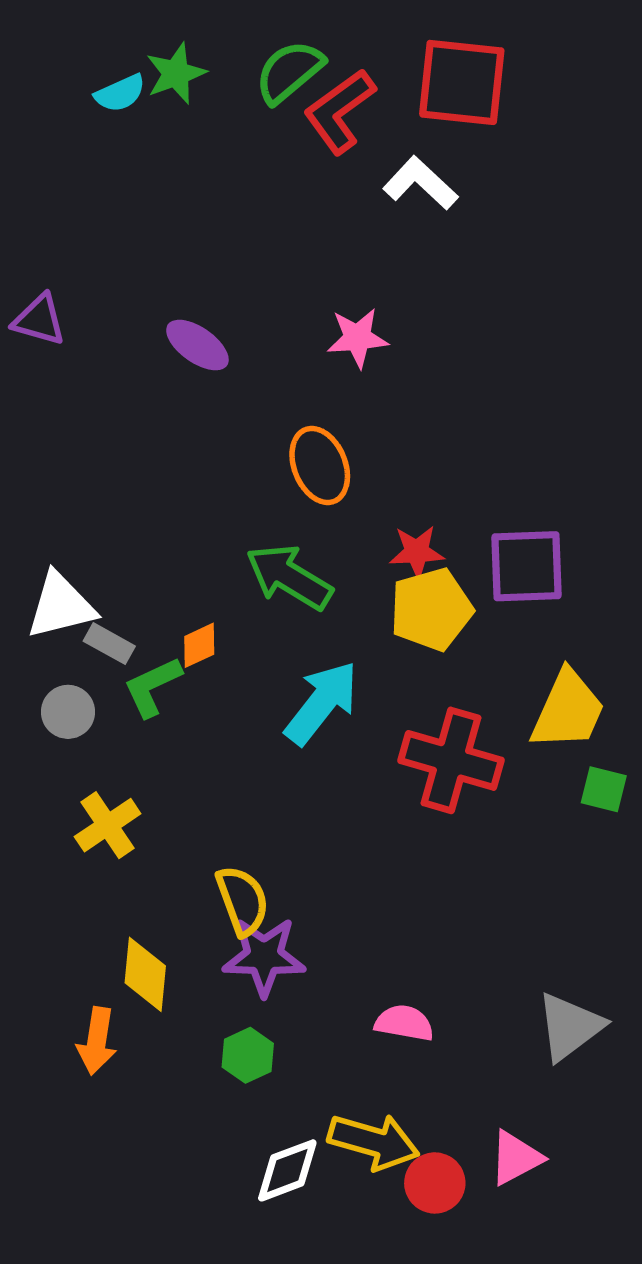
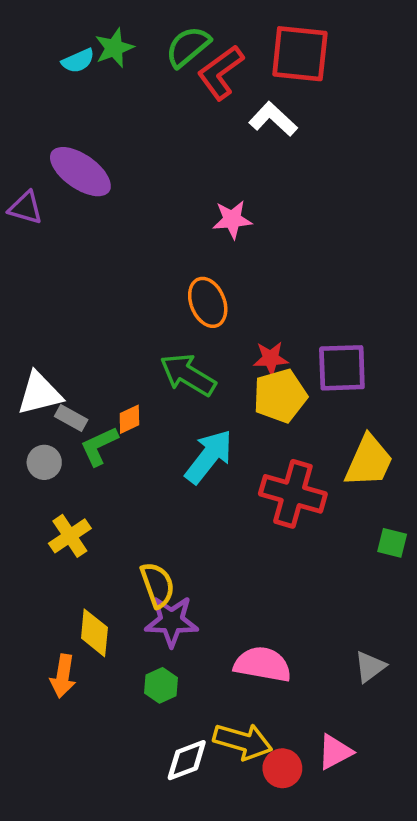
purple ellipse: (197, 345) -> (80, 172), moved, size x1.5
green square: (604, 789) -> (392, 543), moved
pink semicircle: (404, 1023) -> (263, 664), size x1.5
gray triangle: (570, 1027) -> (370, 667), size x0.7

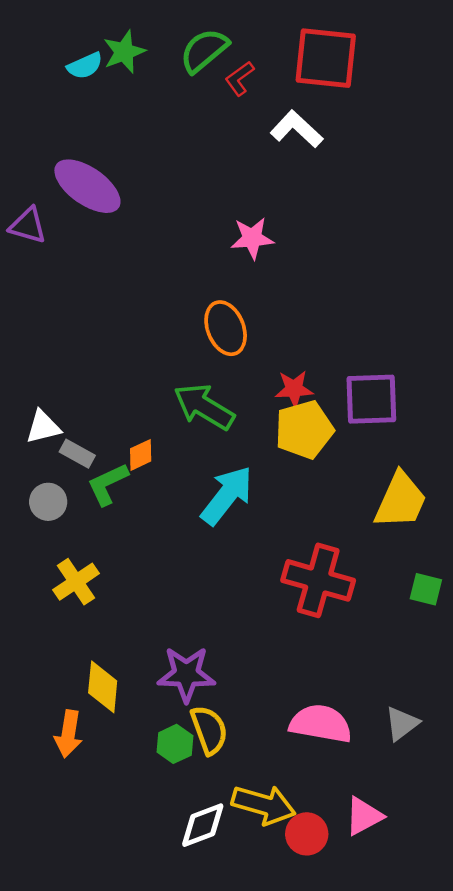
red L-shape: (221, 72) -> (240, 78), size x0.6
white triangle: (40, 393) -> (43, 427), size x0.7
red cross: (293, 494) -> (318, 580), moved
yellow semicircle: (157, 585) -> (209, 730), moved
pink semicircle: (263, 664) -> (321, 724), moved

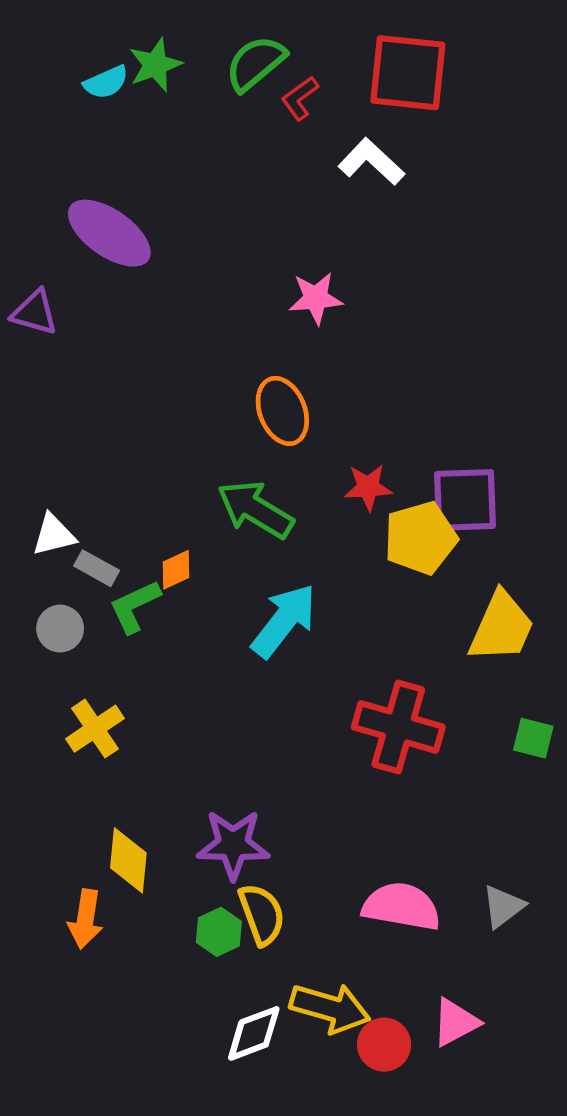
purple triangle: (28, 225) -> (35, 313), moved
yellow pentagon: (304, 430) -> (421, 538), moved

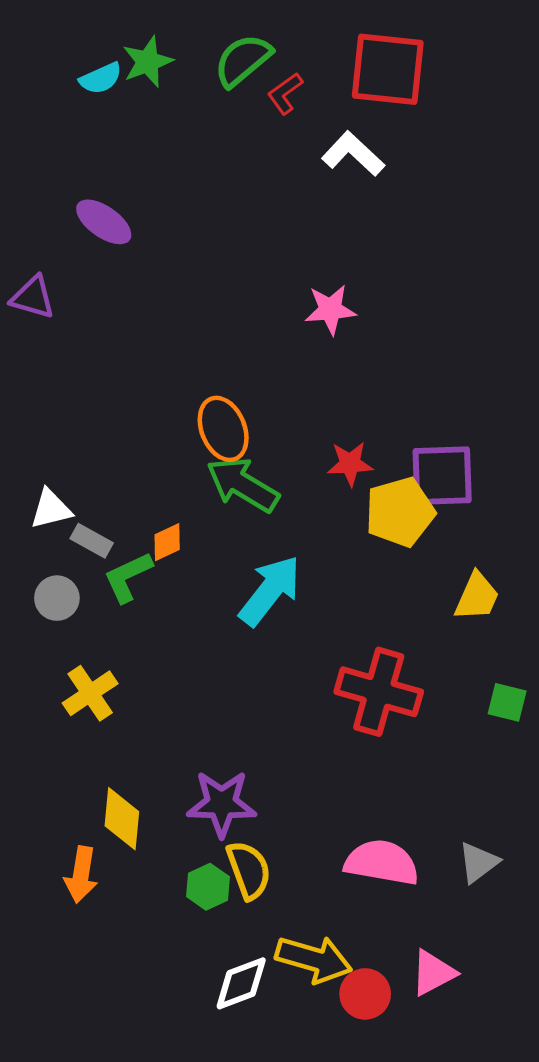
purple ellipse: (109, 233) -> (104, 222), size x0.7
pink star: (316, 298) -> (330, 310), moved
orange ellipse: (282, 411) -> (223, 429), moved
yellow trapezoid: (502, 627) -> (477, 597), size x0.7

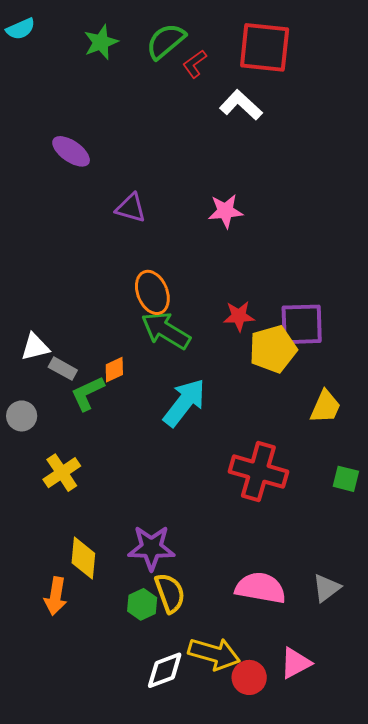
cyan semicircle: (101, 78) -> (21, 29), moved
purple triangle: (33, 297) -> (131, 208), moved
gray circle: (57, 598) -> (22, 416), moved

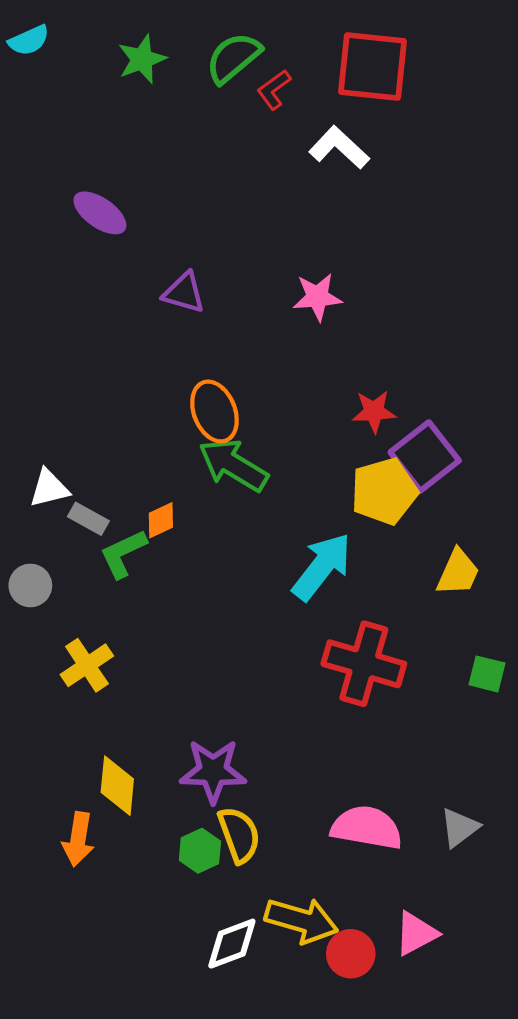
red star: (239, 316) -> (374, 412), moved
purple square: (302, 324) -> (425, 456), turned -36
cyan arrow: (184, 403) -> (322, 567), moved

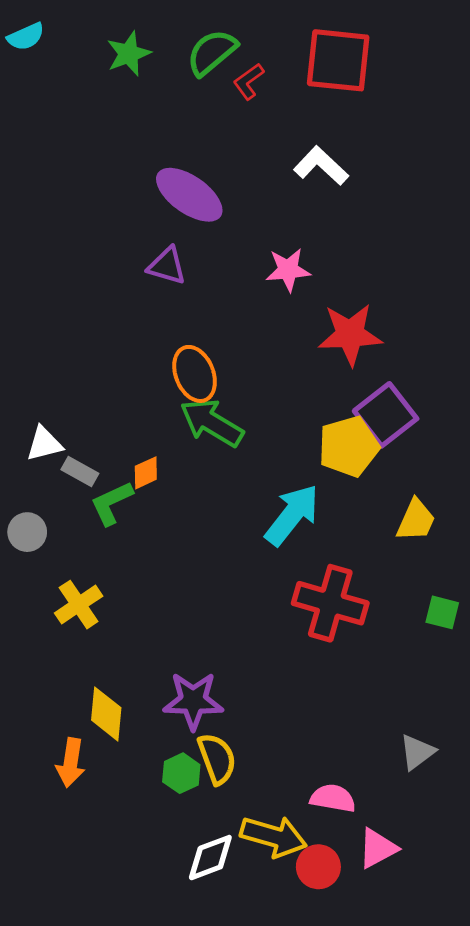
white L-shape: (339, 148) -> (321, 166), moved
purple ellipse: (100, 213) -> (189, 195), moved, size x1.4
red star: (374, 412) -> (350, 334), moved, size x1.6
pink semicircle: (367, 828) -> (333, 798), moved, size x0.7

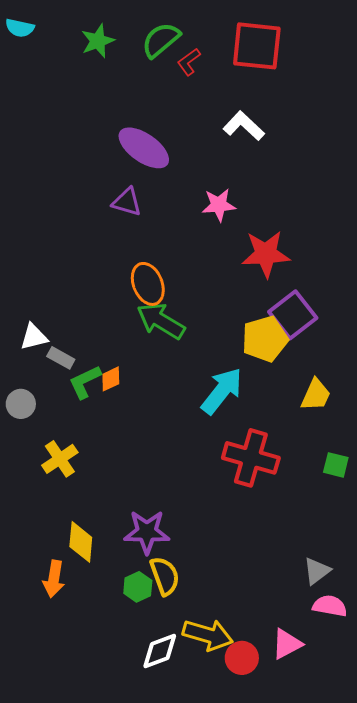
cyan semicircle: (26, 37) -> (20, 28), turned 36
orange diamond: (146, 473) -> (111, 379), moved
pink semicircle: (333, 798) -> (330, 606), moved

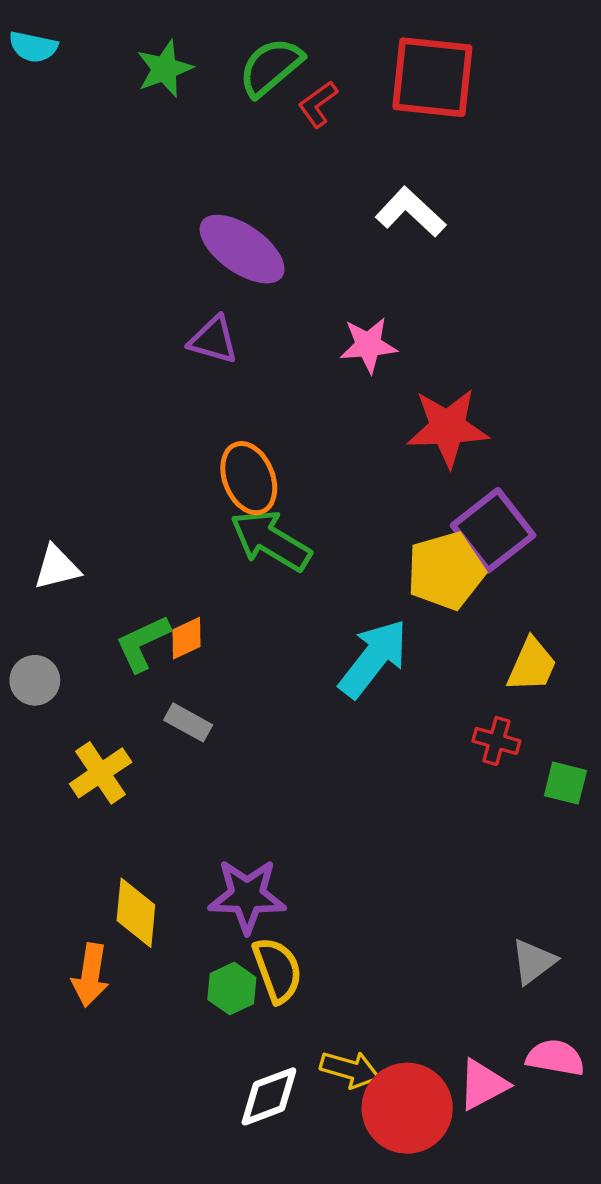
gray rectangle: (61, 358) -> (188, 722), moved
red cross: (251, 458) -> (496, 741), moved, size x0.5
pink semicircle: (330, 606) -> (555, 1058), moved
yellow arrow: (208, 635) -> (350, 1069), size x0.7
red circle: (242, 658) -> (407, 1108), size x1.6

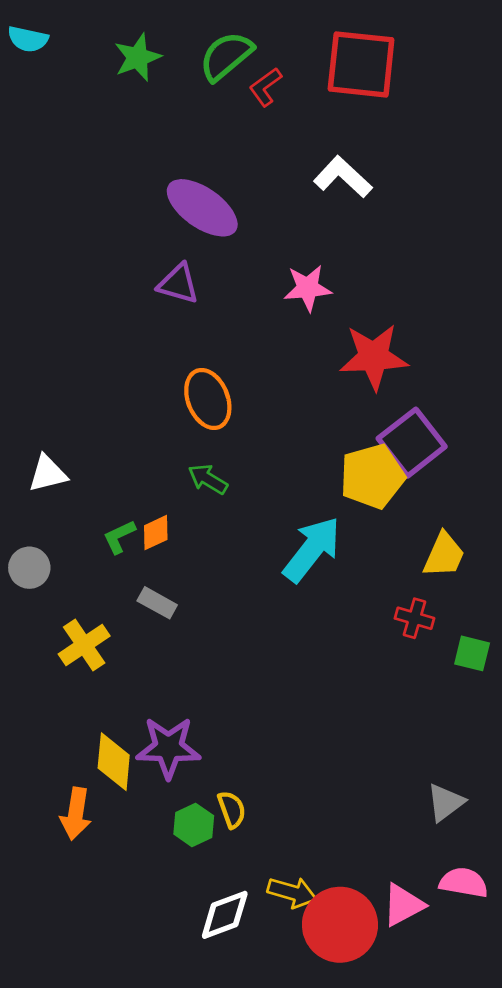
green arrow: (271, 540) -> (208, 479), moved, size x0.6
green L-shape: (143, 643) -> (119, 537), size x0.7
purple star: (247, 896) -> (168, 748), moved
yellow semicircle: (277, 970) -> (232, 809), size x0.7

